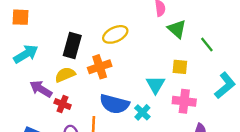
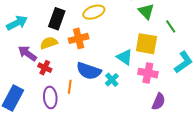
yellow square: (180, 67) -> (146, 44), size x1.6
cyan triangle: (155, 85) -> (125, 57), turned -30

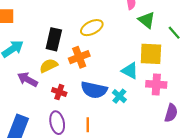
red cross: (45, 68) -> (59, 92), moved
orange line: (70, 87) -> (88, 125), moved

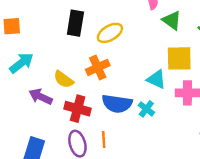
black rectangle: (54, 39) -> (75, 23), moved
yellow semicircle: (49, 66) -> (64, 79), turned -114
red cross: (59, 92) -> (78, 109), size x1.5
orange line: (88, 125) -> (104, 139), moved

